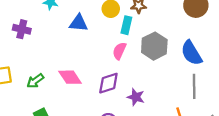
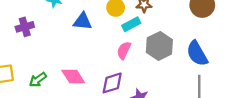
cyan rectangle: (126, 25) -> (131, 24), turned 48
purple cross: (22, 29) -> (25, 27), turned -30

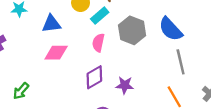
pink diamond: (73, 76) -> (56, 53), moved, turned -45

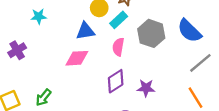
blue triangle: (51, 24) -> (85, 31), moved
gray line: (181, 62) -> (200, 63), turned 65

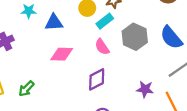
blue triangle: (85, 31) -> (54, 22), moved
pink semicircle: (118, 47) -> (102, 47), turned -49
purple star: (146, 88) -> (145, 89), moved

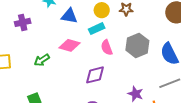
cyan rectangle: (105, 21) -> (97, 29), moved
green arrow: (26, 89) -> (42, 60), moved

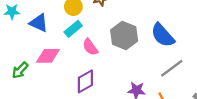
blue triangle: (69, 16) -> (39, 23), turned 30
green arrow: (42, 60) -> (20, 70), moved

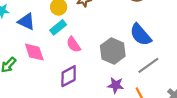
gray hexagon: (124, 36) -> (113, 51), moved
pink diamond: (48, 56) -> (34, 52), turned 70

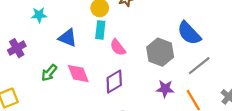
blue triangle: (26, 21) -> (68, 38), moved
cyan rectangle: (58, 27) -> (100, 30), turned -42
pink diamond: (34, 52) -> (78, 74), moved

